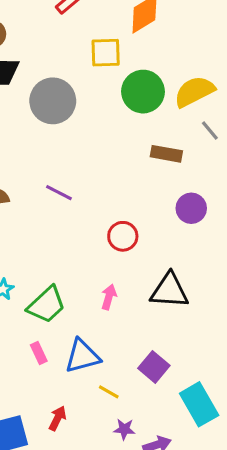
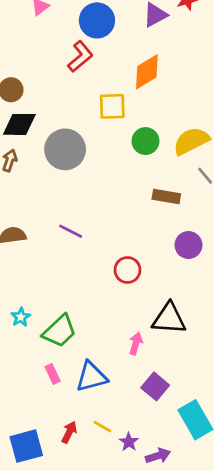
green circle: (143, 92) -> (145, 141), size x0.7
pink arrow: (109, 297) -> (136, 343), moved
yellow line: (109, 392) -> (103, 427), moved
purple star: (124, 429) -> (129, 442), turned 30

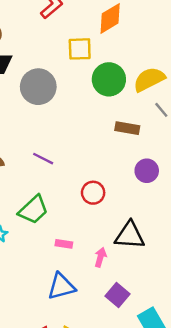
green circle: (145, 141) -> (109, 79), size x1.4
green trapezoid: (60, 331) -> (33, 210), moved
pink rectangle: (53, 374) -> (64, 244), moved, turned -56

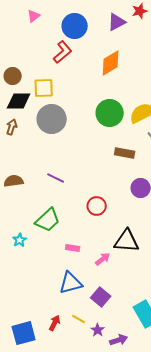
yellow square: (80, 49) -> (44, 88), moved
pink arrow: (100, 257) -> (103, 259), turned 35
purple square: (117, 295) -> (101, 297), moved

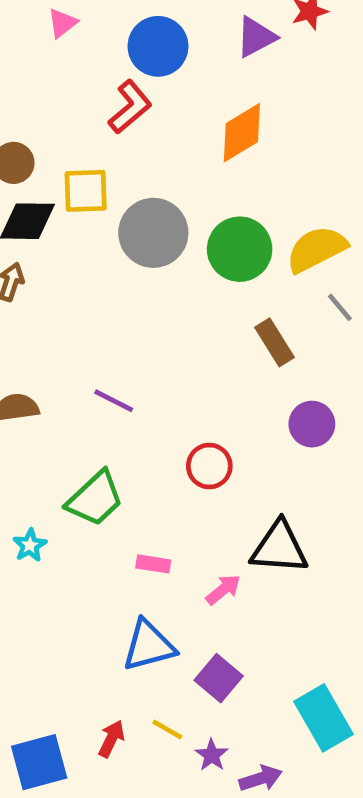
gray circle: (52, 119) -> (153, 233), moved
brown rectangle: (125, 153) -> (275, 342), turned 48

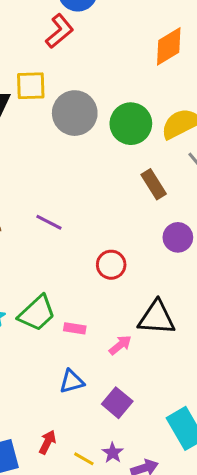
orange diamond: (242, 133) -> (169, 46), moved
green trapezoid: (95, 499) -> (37, 313), moved
blue triangle: (149, 646) -> (72, 381), size x0.7
yellow line: (167, 729) -> (84, 459), moved

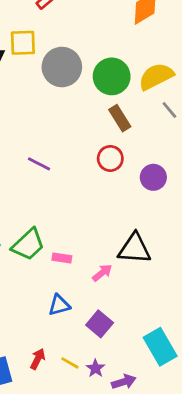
brown rectangle: (154, 184) -> (120, 118), moved
red circle: (111, 265) -> (110, 158), moved
yellow line: (84, 459) -> (70, 363), moved

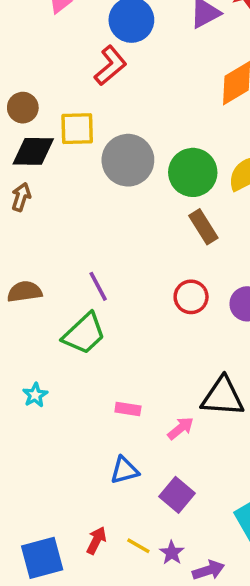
red circle: (110, 158) -> (191, 297), moved
purple line: (39, 164) -> (98, 286), turned 35
green trapezoid: (28, 245) -> (84, 334), moved

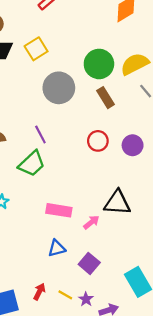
yellow square: (77, 129) -> (36, 49), moved, turned -30
gray circle: (128, 160) -> (59, 88), moved
pink rectangle: (128, 409) -> (59, 210), size x1.6

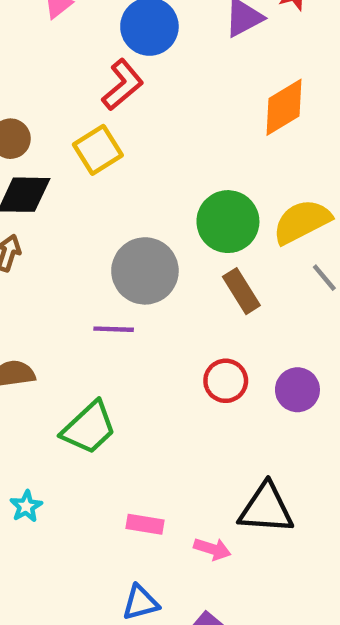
yellow square: (36, 49) -> (98, 150), moved
purple line: (40, 134) -> (114, 329), moved, turned -60
pink rectangle: (59, 210) -> (145, 524), size x0.7
pink arrow: (91, 222) -> (212, 549), turned 56

